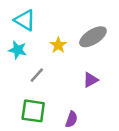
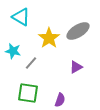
yellow star: (58, 45) -> (49, 38), size x1.5
cyan star: (18, 50) -> (13, 51), moved

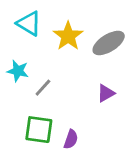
yellow star: (49, 38) -> (68, 36), moved
purple semicircle: (60, 100) -> (71, 139), moved

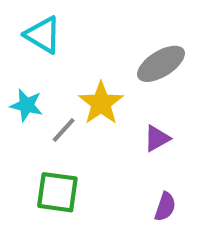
yellow star: (68, 36) -> (101, 103), moved
purple semicircle: (71, 139) -> (165, 207), moved

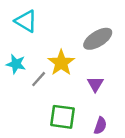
purple triangle: (157, 138) -> (95, 84), turned -30
green square: (57, 192) -> (62, 117), moved

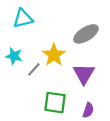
cyan triangle: (26, 21) -> (23, 18), turned -45
purple triangle: (95, 84) -> (84, 74), size x1.5

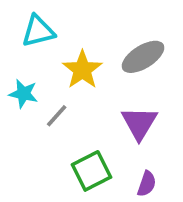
yellow star: (54, 55) -> (82, 70), moved
green square: (55, 103) -> (92, 171), turned -35

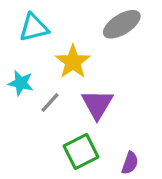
gray ellipse: (143, 57) -> (122, 24), moved
purple triangle: (139, 123) -> (97, 104), moved

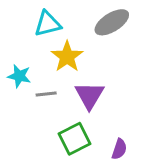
cyan triangle: (34, 28) -> (48, 24), moved
gray line: (50, 103) -> (46, 94), turned 42

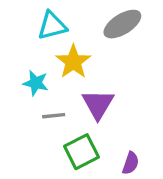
cyan star: (19, 76) -> (36, 83), moved
gray line: (46, 94) -> (54, 116), moved

